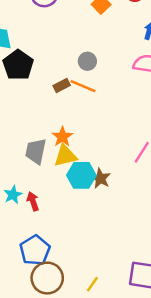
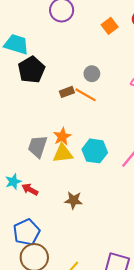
cyan hexagon: (81, 175) -> (95, 151), moved
brown star: (100, 178) -> (74, 200), moved, turned -30
red arrow: (33, 201) -> (30, 189), turned -49

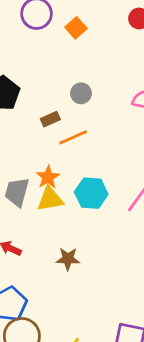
orange square: (110, 26) -> (76, 28), moved
orange line: (85, 95) -> (73, 137), moved, turned -50

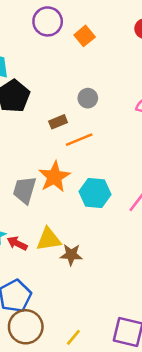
orange star: (48, 177) -> (54, 177), size x1.4
yellow triangle: (50, 199) -> (49, 239), moved

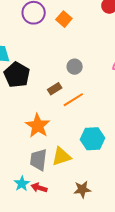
orange star: (54, 177) -> (38, 126), moved
gray trapezoid: (25, 190) -> (39, 160), moved
yellow triangle: (49, 239) -> (61, 156), moved

